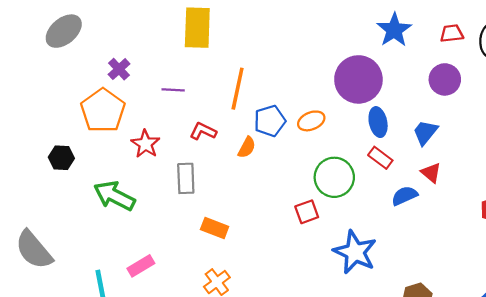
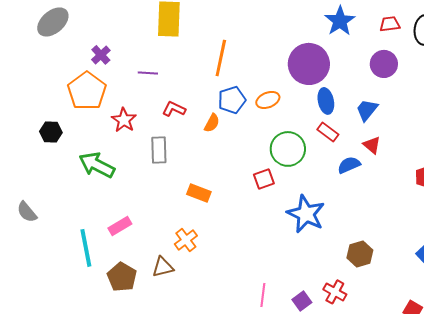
orange line: (238, 89) -> (221, 58), moved
orange rectangle: (215, 228) -> (199, 193), moved
gray semicircle: (34, 250) -> (27, 212), size x0.6

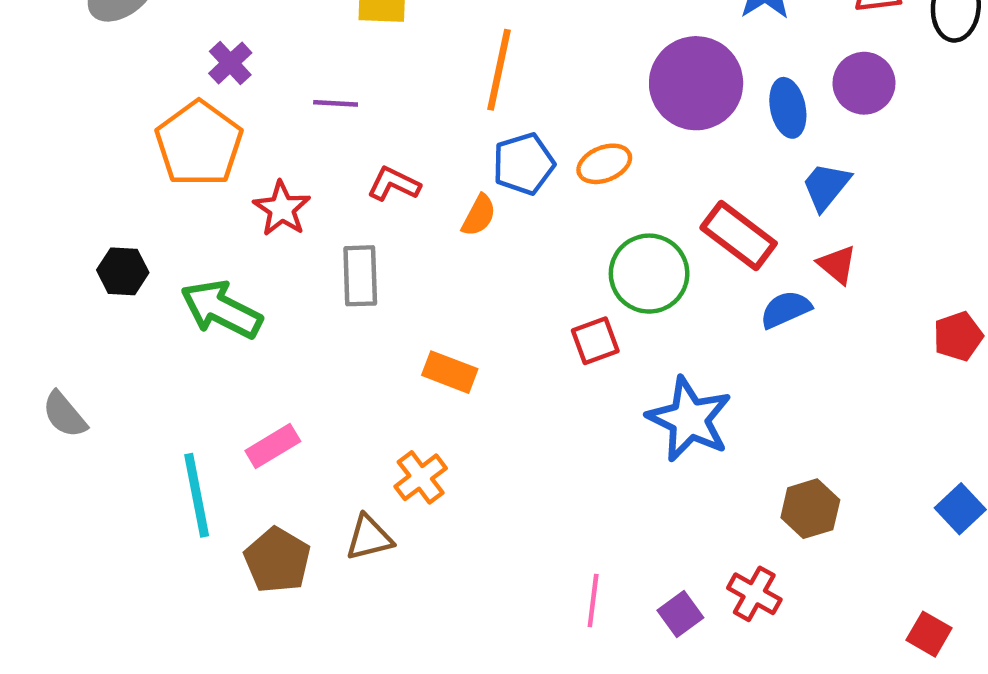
blue ellipse: (326, 101) -> (788, 108), moved
black hexagon: (51, 132) -> (123, 271), moved
red rectangle: (328, 132) -> (739, 235), size x1.5

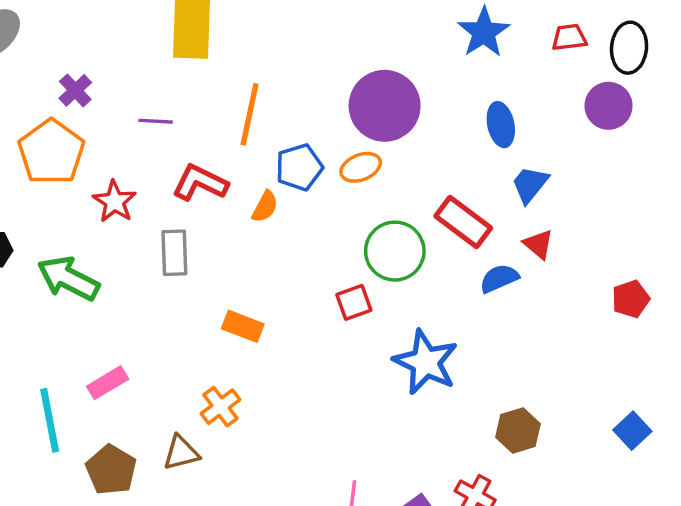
orange line: (499, 70) -> (250, 114), moved
purple circle: (696, 83) -> (385, 106), moved
purple circle: (864, 83) -> (609, 106), moved
red L-shape: (394, 184) -> (200, 183), size x1.4

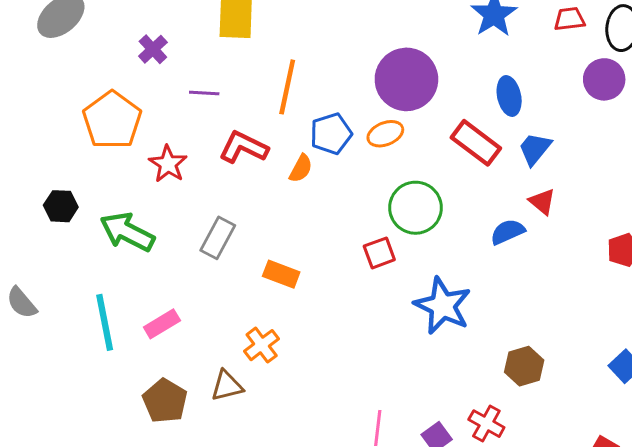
purple cross: (75, 90) -> (153, 49), moved
red rectangle: (463, 222) -> (476, 143), moved
gray rectangle: (174, 253) -> (218, 238), moved, turned 30
cyan line: (50, 420) -> (105, 322), moved

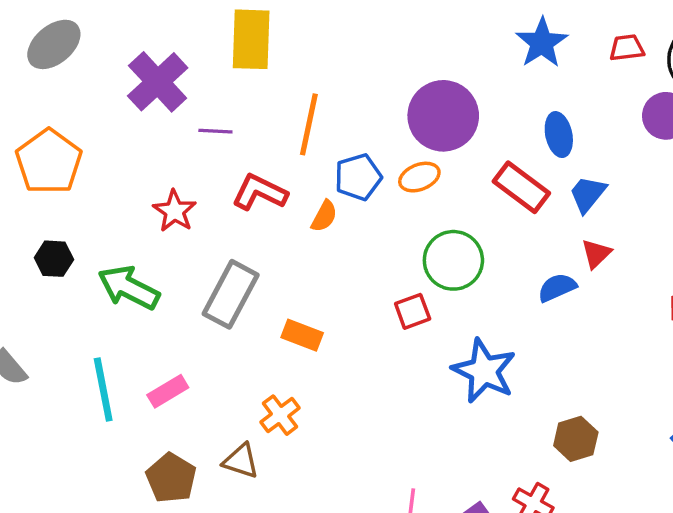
purple cross: (153, 49) -> (158, 82), size x1.8
orange pentagon: (112, 120) -> (49, 162), moved
red triangle: (542, 202) -> (596, 254), turned 36
gray rectangle: (218, 238) -> (231, 294), size x1.4
brown triangle: (227, 386) -> (241, 461), turned 32

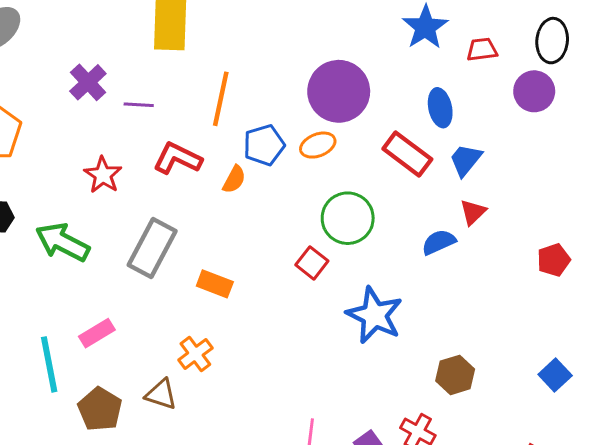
red trapezoid: (627, 48) -> (482, 50), moved
purple cross: (158, 82) -> (88, 82), moved, size x0.7
red square: (413, 311) -> (312, 263), turned -32
cyan line: (103, 390) -> (49, 364), moved

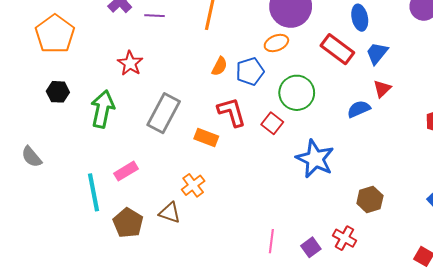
blue pentagon: (264, 145) -> (250, 71), moved
red L-shape: (177, 158) -> (232, 112), moved, turned 48
green arrow: (63, 242) -> (103, 109), turned 75

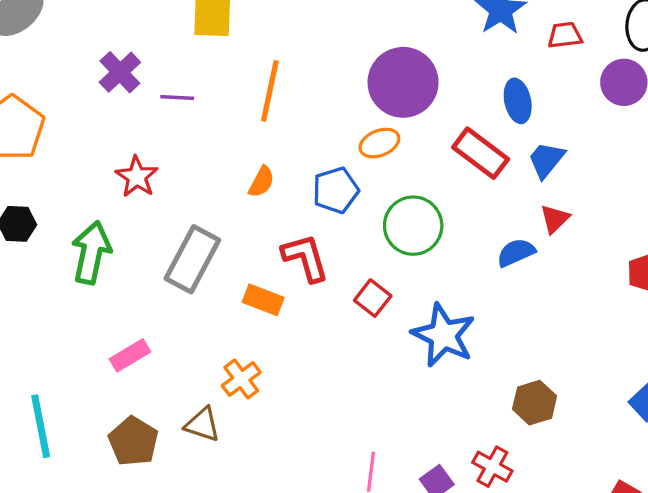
orange semicircle: (219, 66) -> (261, 182), moved
red square: (272, 123) -> (373, 298), moved
cyan line: (93, 192) -> (41, 426), moved

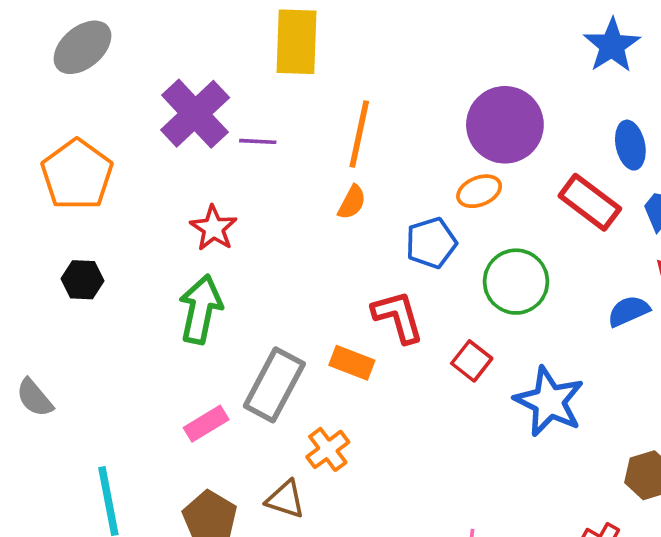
purple cross: (120, 72) -> (195, 114), size x1.5
orange semicircle: (261, 182) -> (352, 202), moved
green arrow: (91, 253) -> (201, 309), moved
gray rectangle: (192, 259) -> (274, 385), moved

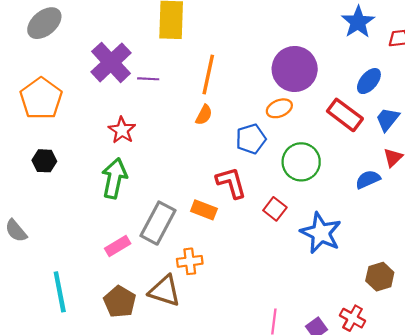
blue ellipse: (630, 145) -> (369, 81), turned 52
orange cross: (328, 449) -> (190, 261), turned 30
brown triangle: (285, 499) -> (165, 291), size x1.4

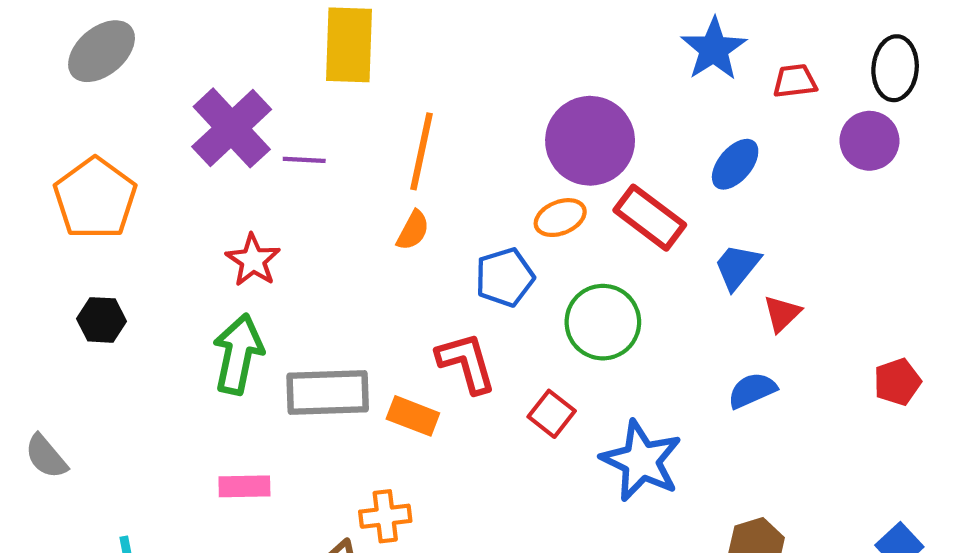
red rectangle: (345, 115) -> (650, 218), moved
blue trapezoid: (388, 119) -> (737, 267), moved
blue semicircle: (368, 179) -> (752, 390), moved
gray rectangle: (158, 223) -> (328, 392), moved, turned 60
pink rectangle: (118, 246) -> (244, 486), turned 30

